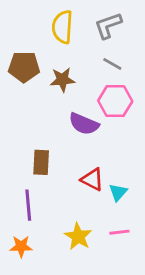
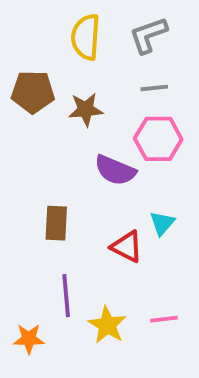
gray line: (112, 64) -> (154, 88), turned -36
cyan triangle: (118, 192) -> (162, 223), moved
purple line: (28, 205) -> (66, 296), moved

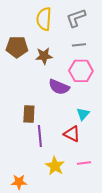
red triangle: (127, 247) -> (72, 134), moved
purple line: (66, 296) -> (40, 136), moved
orange star: (29, 339) -> (19, 182), moved

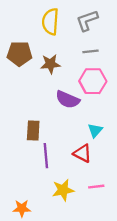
yellow star: (55, 166) -> (63, 190), turned 30

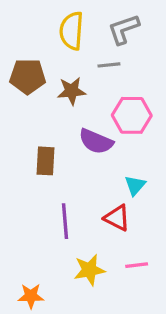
gray line: (91, 51) -> (109, 65), moved
brown rectangle: (33, 130) -> (45, 161), moved

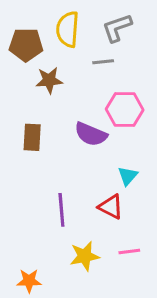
brown pentagon: (28, 76) -> (26, 45), moved
brown star: (72, 91) -> (49, 80), moved
brown rectangle: (45, 161) -> (32, 137), moved

